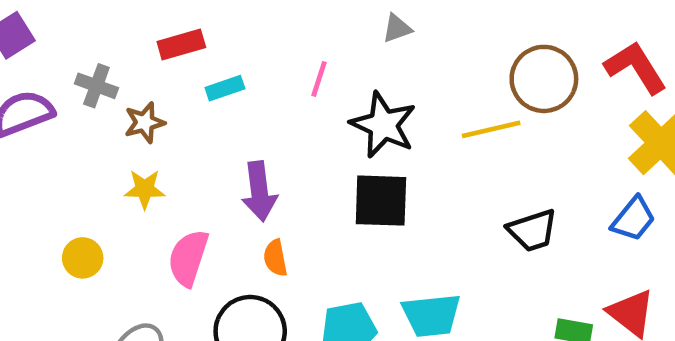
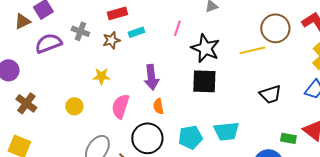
brown star: (145, 123) -> (111, 40), moved

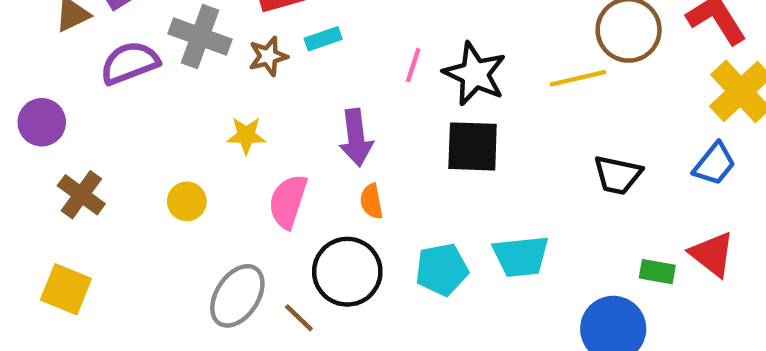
pink line: (177, 28) -> (413, 65), moved
gray cross: (80, 31) -> (200, 37), size x1.5
black trapezoid: (270, 94) -> (618, 175), turned 30

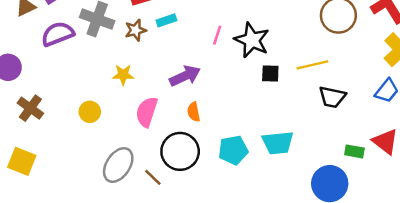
yellow line: (578, 78) -> (312, 65), moved
purple arrow: (356, 138) -> (185, 76), turned -108
black square: (473, 146) -> (270, 73), moved, size x0.6

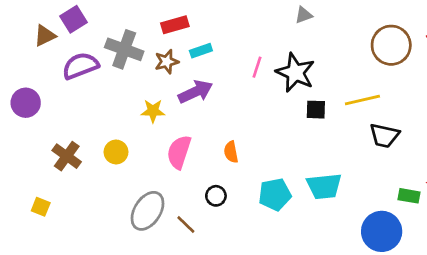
purple arrow: (185, 76) -> (195, 92), moved
brown cross: (30, 108) -> (67, 156), moved
black circle: (180, 151) -> (216, 196), size x0.5
yellow square: (22, 161) -> (41, 207), size x0.6

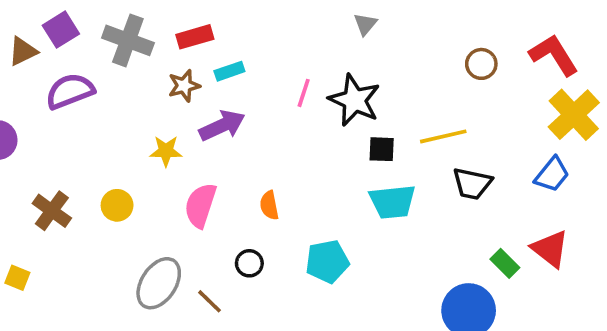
gray triangle: (304, 15) -> (365, 24), turned -30
brown circle: (391, 45) -> (481, 64), size x0.6
gray cross: (124, 49) -> (128, 40), moved
cyan trapezoid: (324, 186) -> (392, 202), moved
green rectangle: (409, 196) -> (505, 263), turned 35

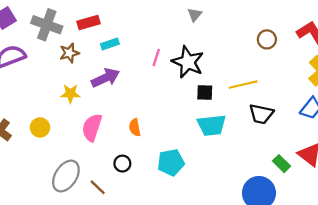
brown star: (184, 86) -> (69, 53), moved

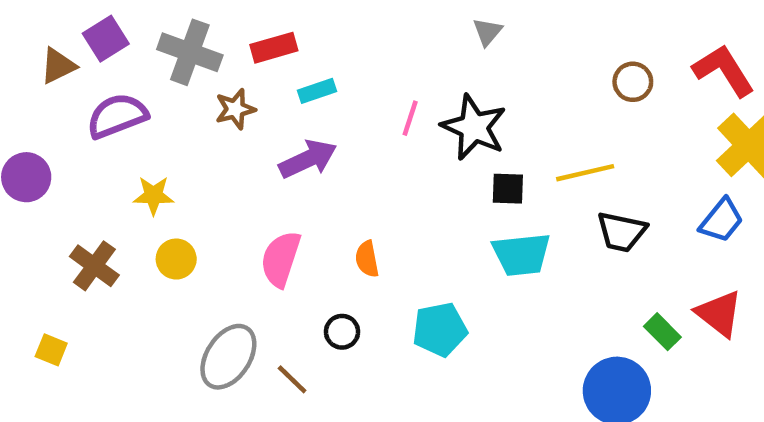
yellow star: (70, 94) -> (153, 195), moved

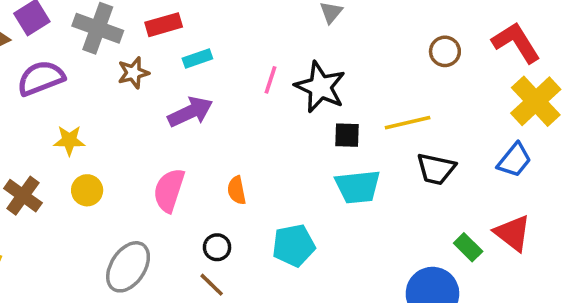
brown line: (292, 379) -> (212, 285), moved

